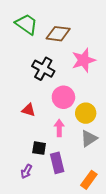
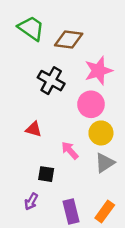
pink circle: (63, 97) -> (91, 104), moved
pink arrow: (59, 128) -> (70, 150), turned -42
purple rectangle: (57, 163) -> (71, 211), moved

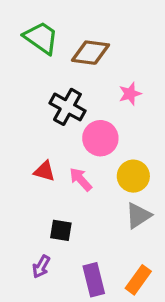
pink star: (98, 71) -> (130, 94), size x0.6
pink circle: (91, 104) -> (100, 138), moved
pink arrow: (70, 150) -> (81, 179), moved

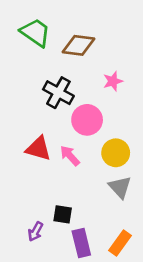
red triangle: (44, 171) -> (38, 148), size x1.4
gray triangle: (138, 216) -> (120, 187), turned -40
black square: (61, 230) -> (63, 214), moved

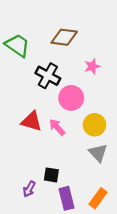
green trapezoid: (36, 33) -> (17, 45), moved

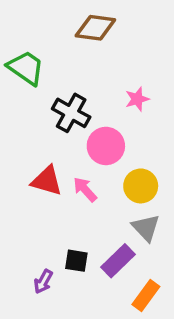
brown diamond: (64, 37) -> (95, 28), moved
purple rectangle: (67, 198) -> (118, 261), moved, turned 60

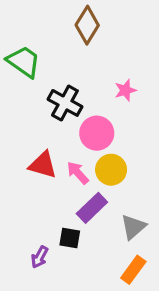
brown diamond: (95, 28) -> (87, 25), turned -66
yellow circle: (141, 186) -> (111, 170), moved
gray triangle: (146, 228) -> (133, 227), moved, turned 32
purple rectangle: (118, 261) -> (92, 208), moved

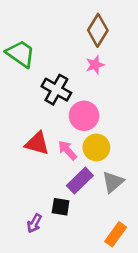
brown diamond: (87, 25) -> (98, 30), moved
pink star: (125, 90) -> (95, 65), moved
gray triangle: (133, 227) -> (113, 182), moved

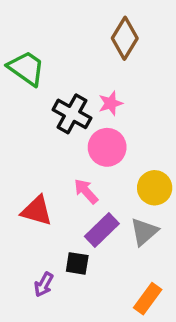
pink star: (95, 65) -> (111, 103), moved
red triangle: (37, 143) -> (37, 211), moved
yellow circle: (96, 147) -> (155, 188), moved

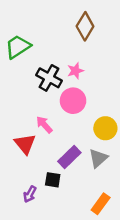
green trapezoid: (26, 68) -> (18, 47), turned -68
pink arrow: (86, 191) -> (44, 125), moved
red triangle: (37, 211) -> (25, 144), turned 35

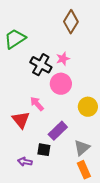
gray triangle: (98, 158) -> (82, 148), moved
purple arrow: (30, 194) -> (25, 162), turned 72
orange rectangle: (101, 204) -> (84, 170), turned -60

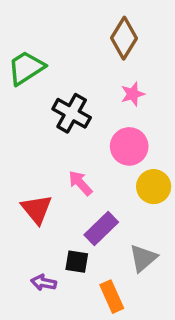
pink star: (63, 59) -> (133, 94), moved
pink circle: (61, 84) -> (129, 146), moved
pink arrow: (37, 104) -> (80, 183), moved
orange rectangle: (84, 170) -> (112, 297), moved

